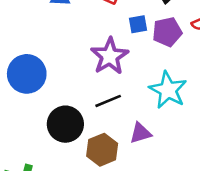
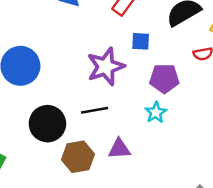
purple pentagon: (167, 32) -> (164, 79), moved
cyan star: (168, 90) -> (156, 112), size x0.6

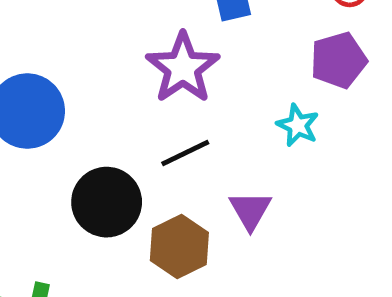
purple pentagon: (164, 79) -> (338, 60), moved
purple triangle: (119, 149) -> (250, 210), turned -40

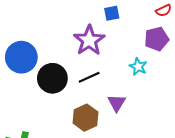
black circle: (107, 202) -> (52, 78), moved

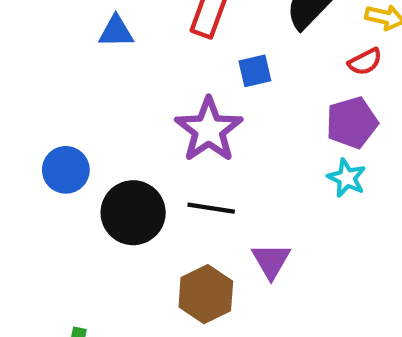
blue circle: (21, 57) -> (66, 170), size x0.7
cyan star: (138, 67) -> (347, 178), moved
black line: (89, 77) -> (211, 208), turned 35

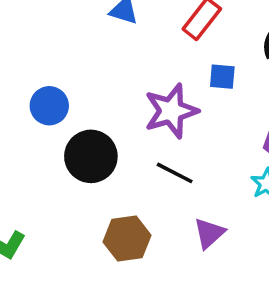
black line: (211, 208) -> (175, 173), moved
purple triangle: (271, 261) -> (209, 233), moved

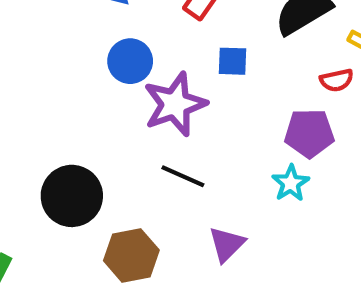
blue circle: (49, 106) -> (130, 61), moved
black circle: (91, 156) -> (72, 196), moved

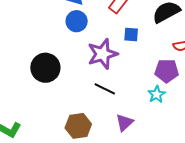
blue circle: (130, 61) -> (77, 21), moved
black circle: (72, 196) -> (45, 68), moved

